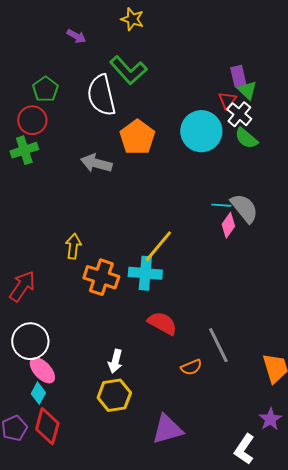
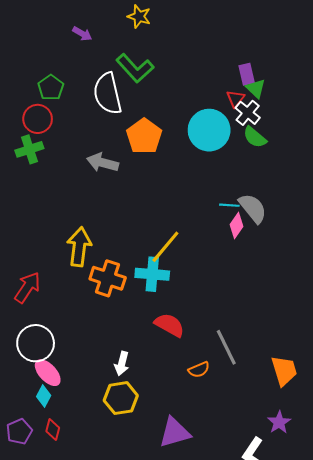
yellow arrow: (73, 246) -> (79, 247), size x1.5
red diamond: (47, 426) -> (53, 429), size x0.6

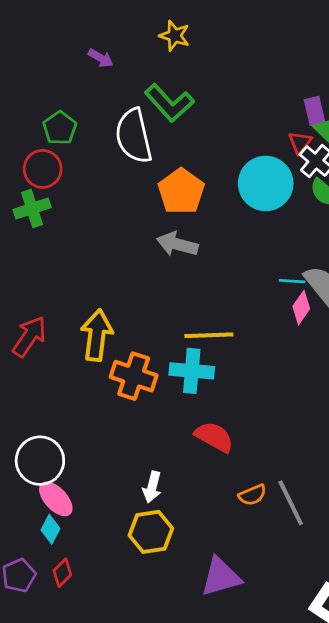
gray arrow: (103, 163) -> (177, 244), moved
yellow line: (165, 247) -> (209, 335), turned 48
red arrow: (27, 287) -> (29, 337), moved
gray line: (226, 347) -> (291, 503), moved
red diamond: (53, 429) -> (62, 573), turned 30

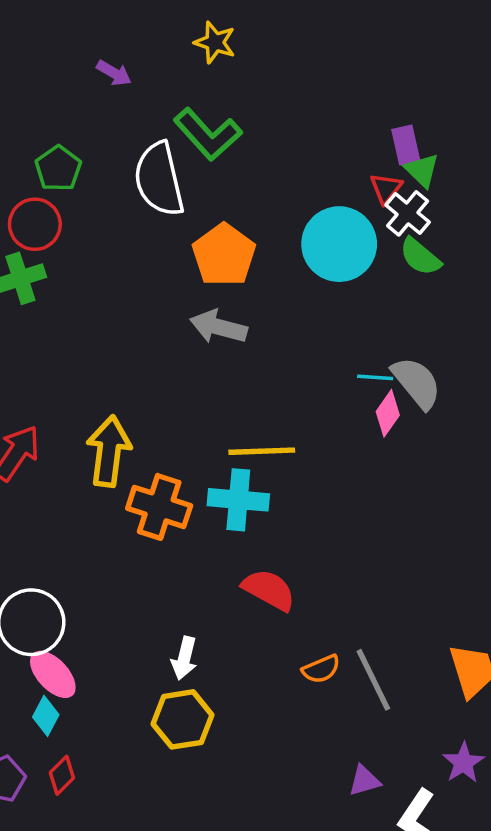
purple triangle: (221, 577) -> (364, 781), moved, size x0.6

